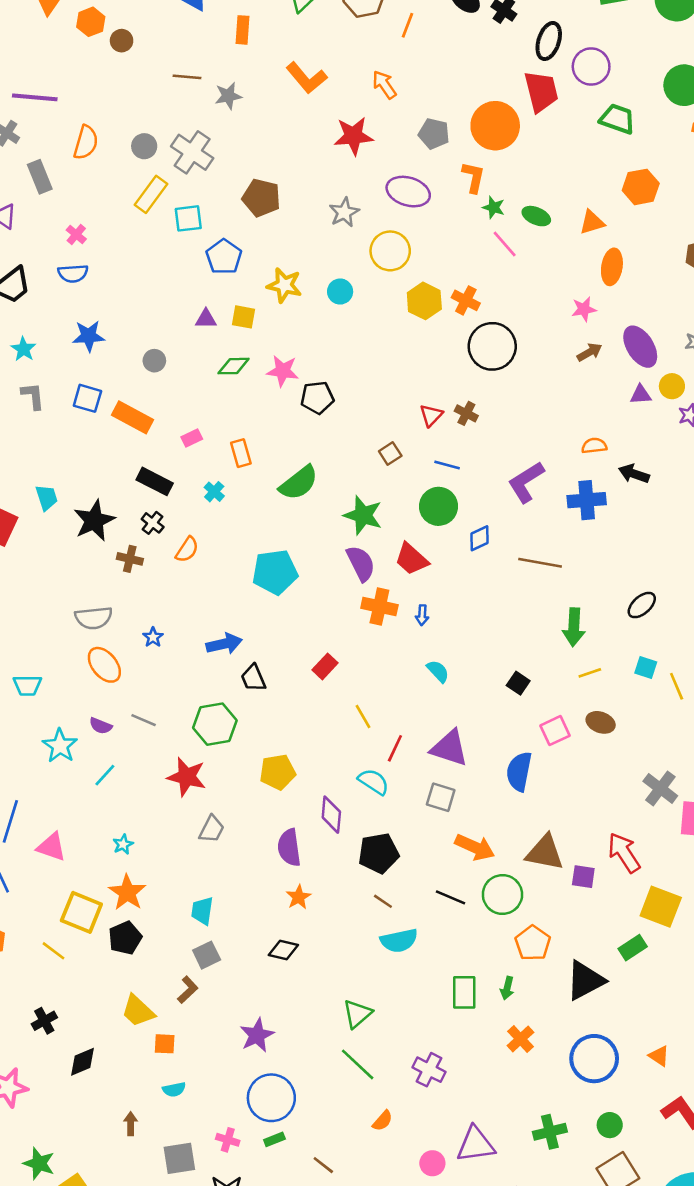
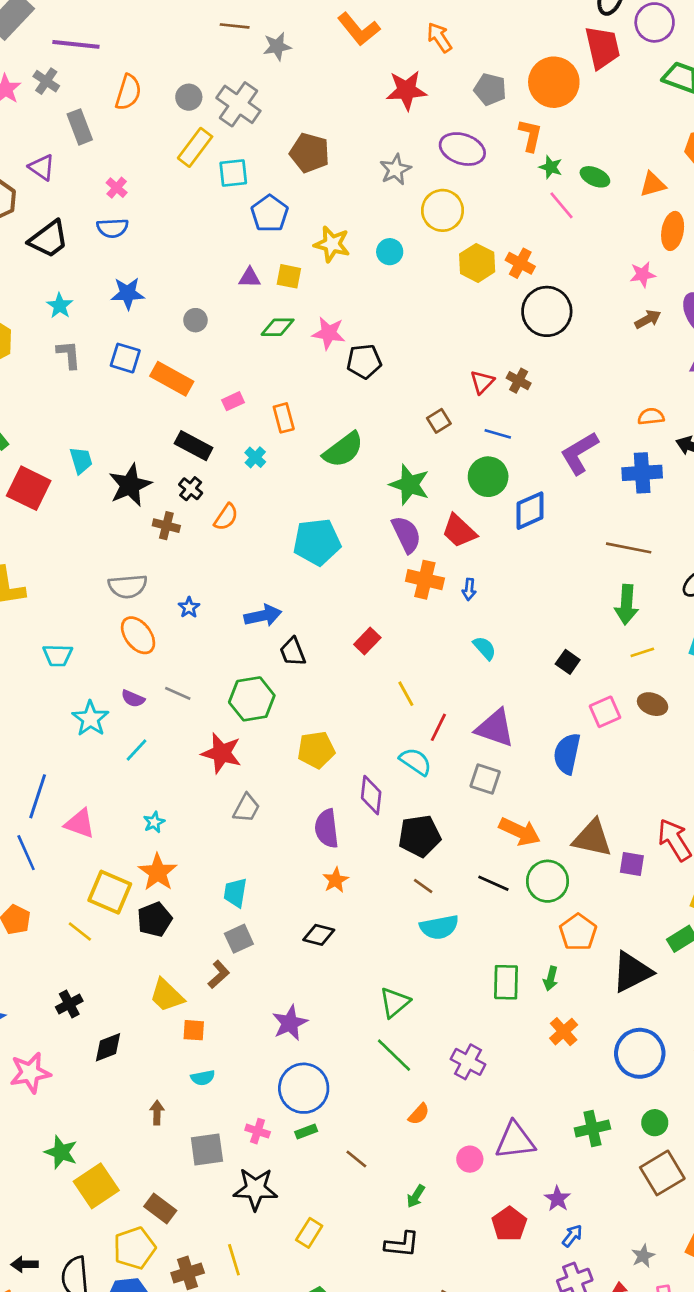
blue diamond: (479, 538) -> (530, 511), size x1.4
brown line: (540, 563) -> (629, 548), moved

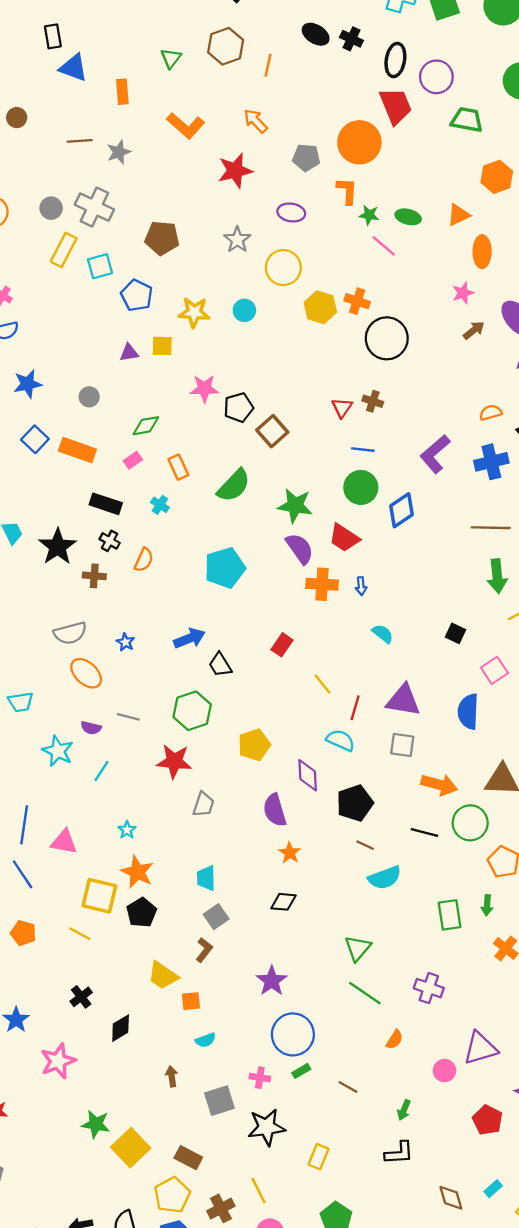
purple ellipse: (462, 149) -> (291, 212), size x0.7
green diamond: (278, 327) -> (146, 426), moved
blue square: (125, 358) -> (35, 439), turned 36
brown square: (439, 421) -> (272, 431), moved, size x1.5

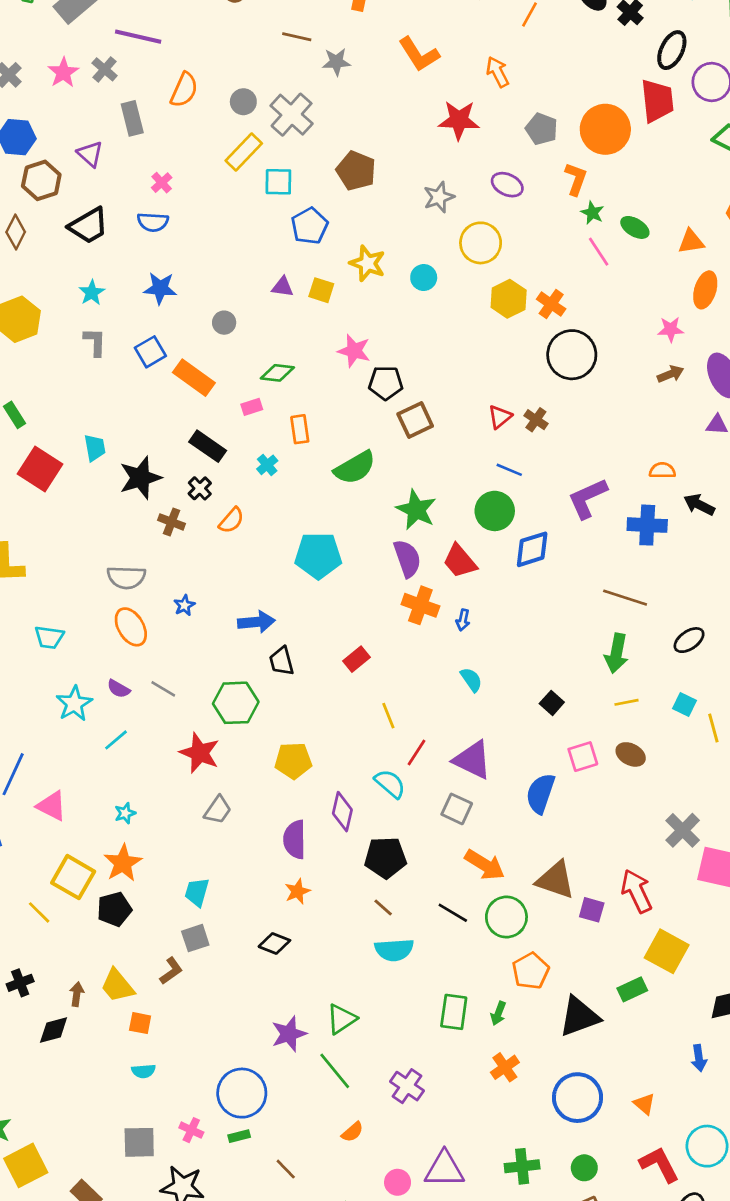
purple star: (272, 981) -> (289, 1034), moved
brown arrow: (172, 1076) -> (77, 994), moved

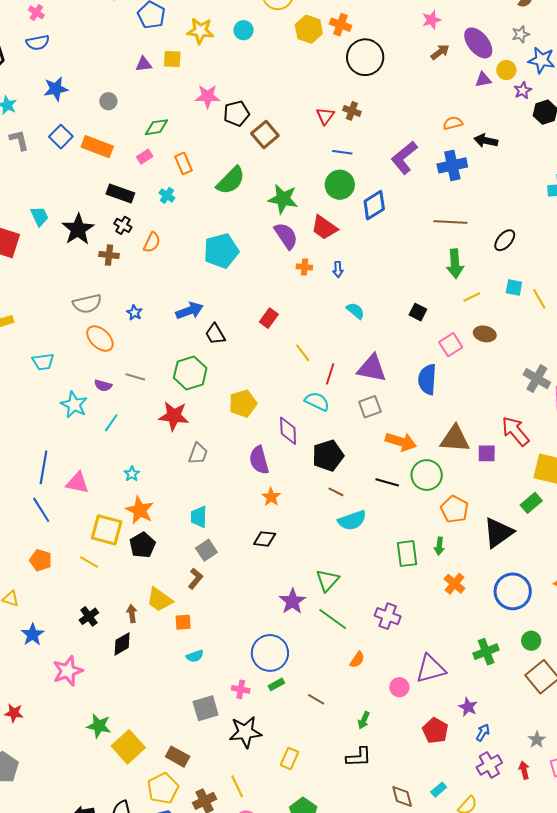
orange cross: (420, 605) -> (304, 267), size x0.6
gray square: (457, 809) -> (370, 407), turned -30

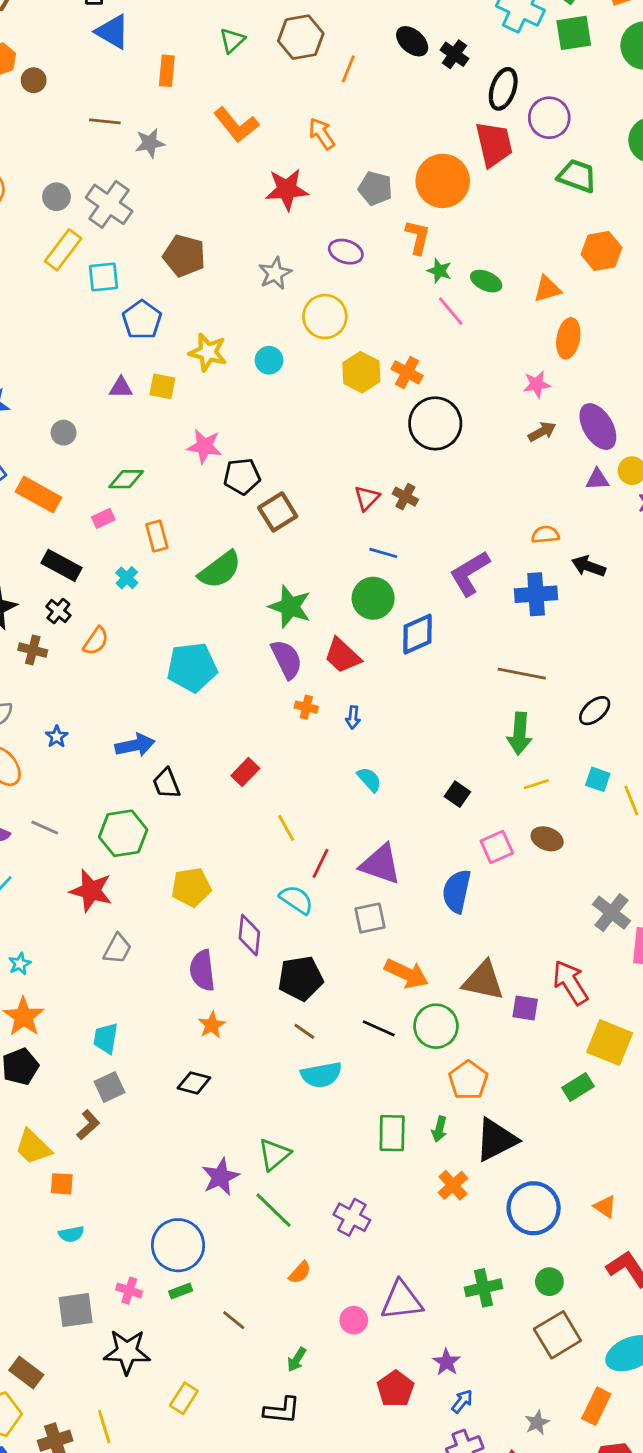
black triangle: (498, 533) -> (496, 1140), moved

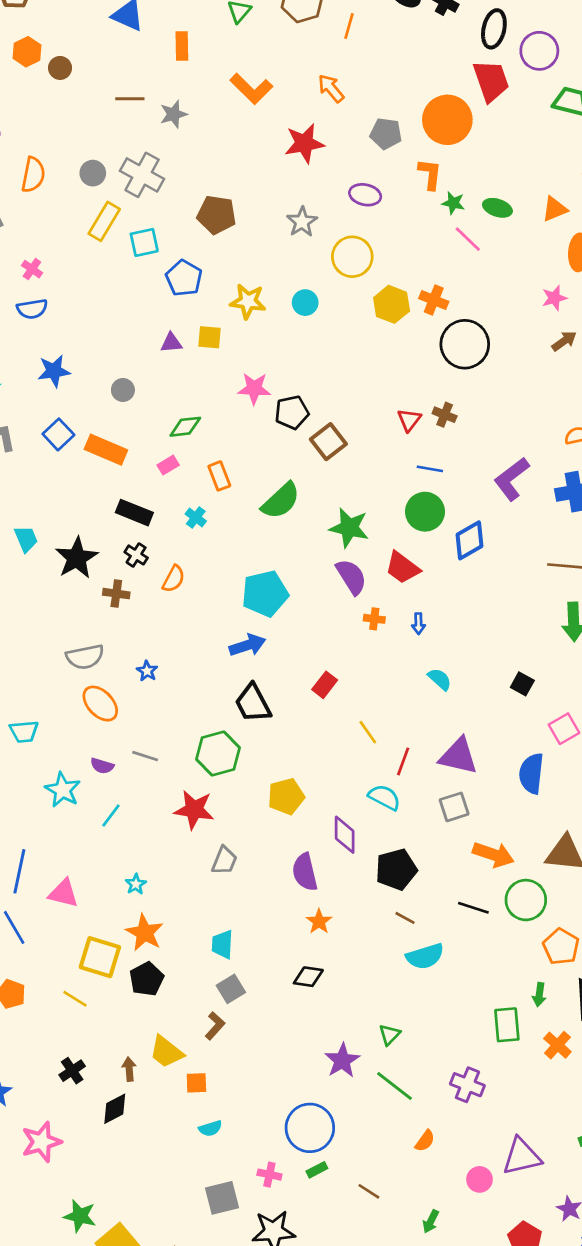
blue arrow: (135, 745) -> (247, 645), moved
black trapezoid: (166, 783) -> (253, 703), size x1.4
green rectangle: (392, 1133) -> (507, 1025), moved
green triangle: (274, 1154) -> (389, 1035), size x0.7

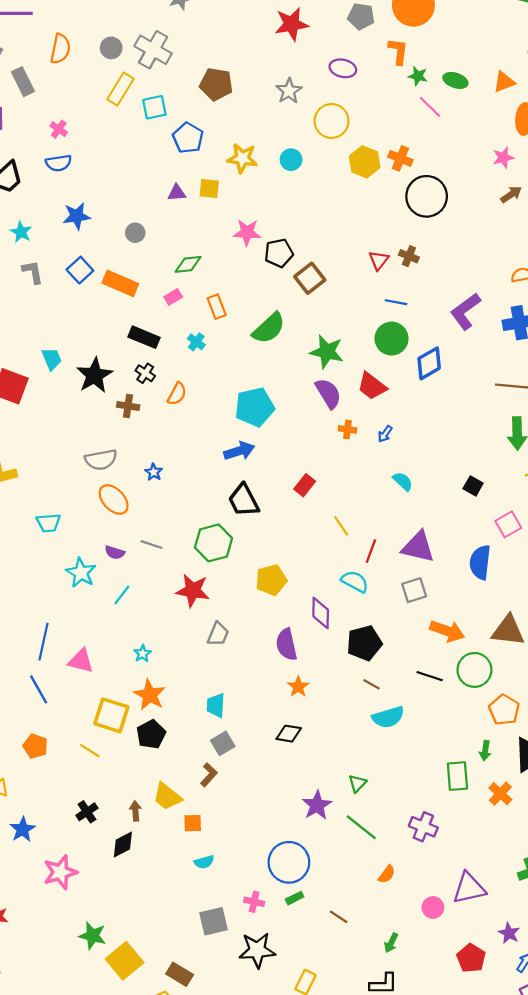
blue arrow: (418, 624) -> (385, 434), turned 36

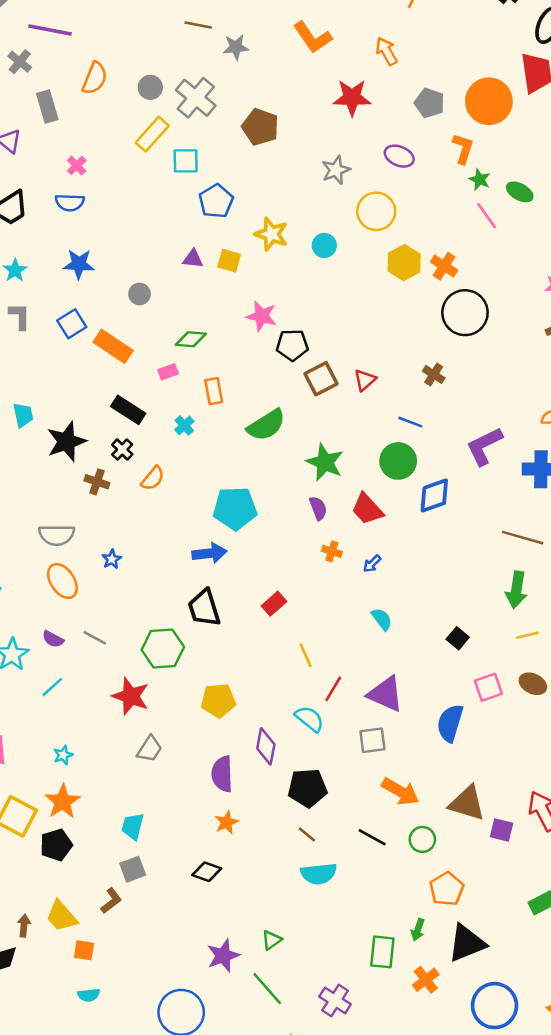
brown pentagon: (216, 84) -> (260, 127), moved
red triangle: (379, 260) -> (365, 380), moved
purple semicircle: (328, 393) -> (318, 508), size x0.7
green circle: (474, 670) -> (422, 839), size x0.7

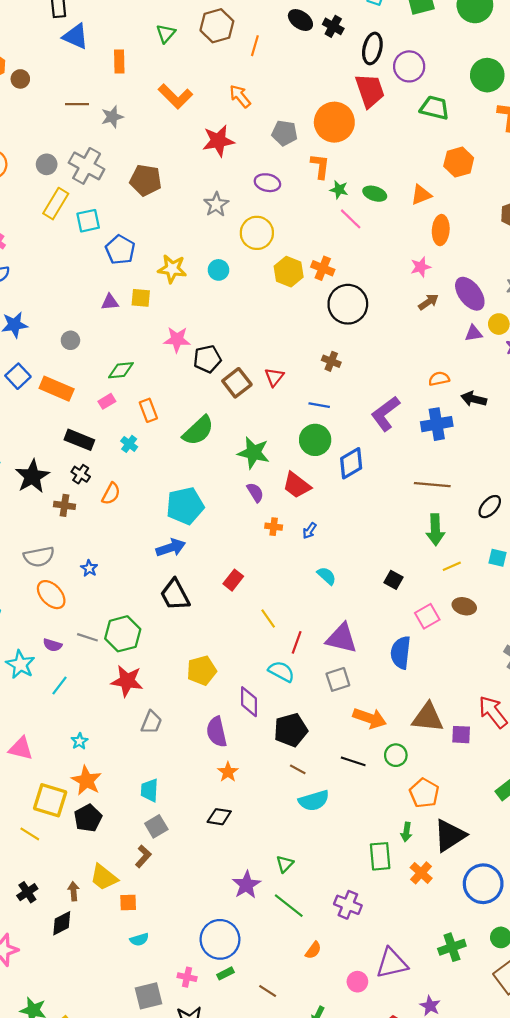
green hexagon: (163, 648) -> (123, 634), moved

